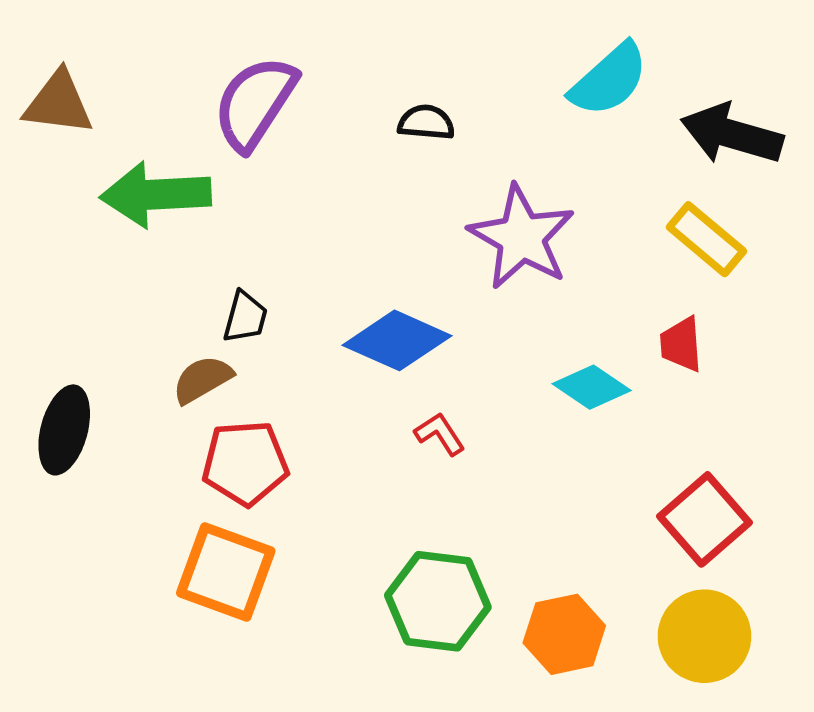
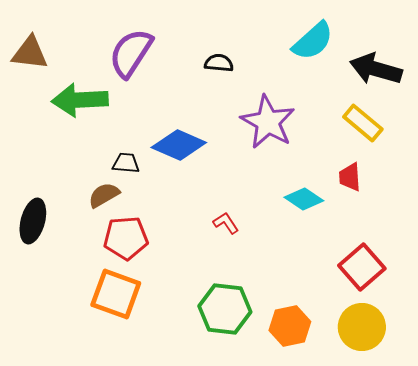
black trapezoid: (245, 317) -> (126, 163), turned -100
blue diamond: (397, 340) -> (179, 145), moved

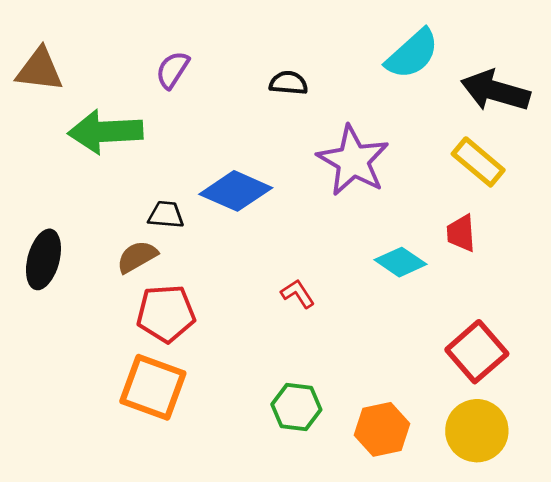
purple semicircle: (131, 53) -> (173, 70), size x0.6
black ellipse: (33, 221) -> (43, 259), moved
green hexagon: (225, 309) -> (296, 407), size x0.7

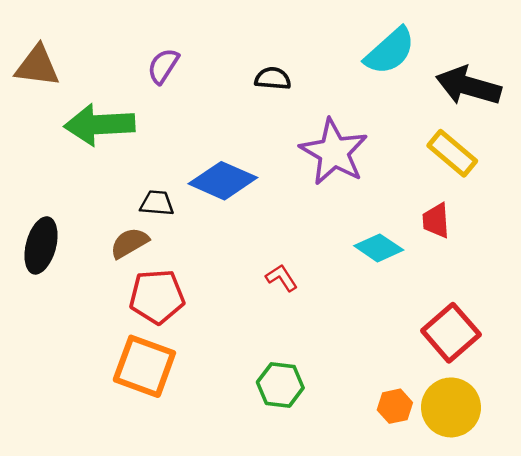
orange hexagon: (382, 429) -> (395, 406), moved, size x0.7

